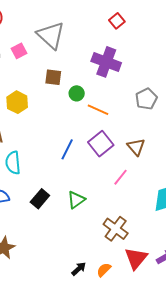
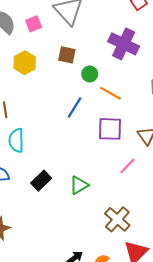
yellow hexagon: (17, 102) -> (25, 63), moved
purple square: (101, 144) -> (110, 129), turned 35
blue line: (67, 149) -> (75, 107), moved

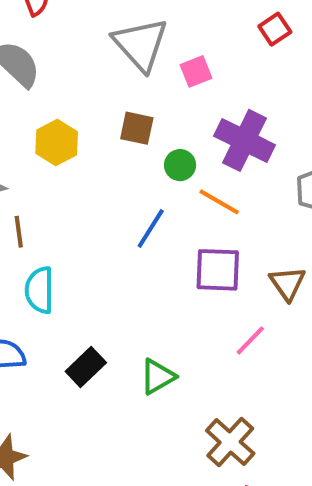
pink square: (34, 24) -> (196, 71), moved
purple cross: (124, 44) -> (245, 140), moved

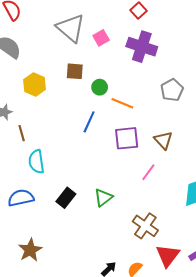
purple cross: (245, 140) -> (142, 47), moved

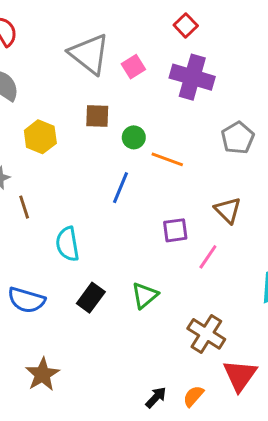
purple square: (127, 138) -> (175, 230), moved, size x0.7
cyan semicircle: (36, 162) -> (67, 244), moved
blue semicircle: (21, 198) -> (26, 300), turned -150

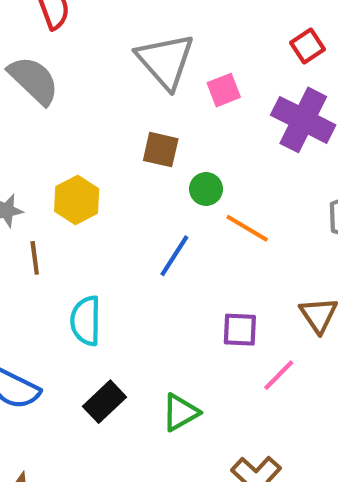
yellow hexagon: (40, 137) -> (77, 200), moved

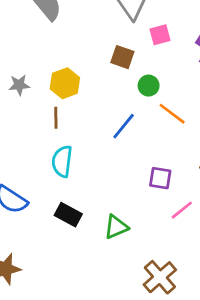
pink square: (224, 90) -> (160, 35), moved
brown line: (35, 258) -> (56, 118), moved
black rectangle: (104, 402) -> (68, 215), turned 65

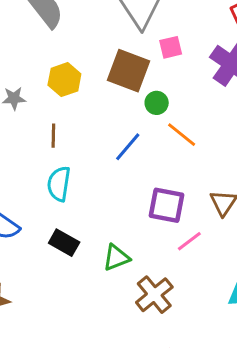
brown square: (122, 57) -> (129, 71), size x1.6
yellow hexagon: (65, 83) -> (64, 80), moved
purple square: (160, 178) -> (167, 205), size x1.4
brown cross: (160, 277) -> (154, 295), moved

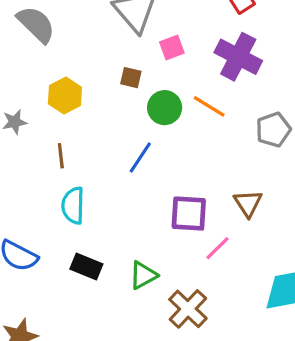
brown square: (129, 71) -> (131, 78), size x0.5
green circle: (157, 103) -> (165, 108), size x1.4
orange line: (182, 135) -> (209, 106), moved

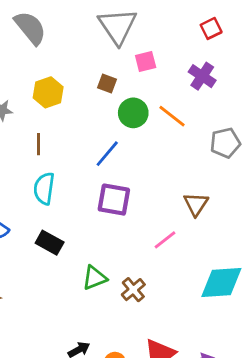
purple cross: (238, 57) -> (202, 76), size x0.7
purple square: (189, 214) -> (114, 200), moved
green triangle: (143, 275) -> (94, 278), moved
brown cross: (188, 309) -> (133, 290), size x0.7

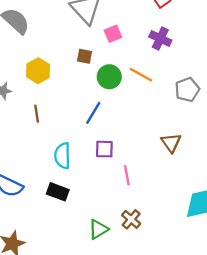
cyan semicircle: (44, 189) -> (62, 156), moved
purple square: (114, 200) -> (104, 149), size x0.7
pink line: (165, 240) -> (127, 175), moved, turned -54
green triangle: (94, 278) -> (98, 229), moved

